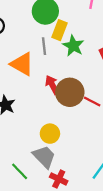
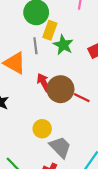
gray trapezoid: (44, 157) -> (60, 147), moved

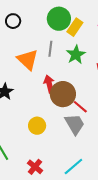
yellow rectangle: (50, 30) -> (75, 27), moved
gray trapezoid: (60, 147) -> (75, 124), moved

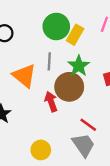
brown circle: (63, 94) -> (69, 87), moved

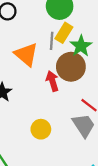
yellow rectangle: (75, 35) -> (64, 33), moved

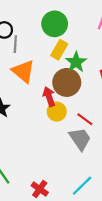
gray line: (52, 41) -> (15, 44), moved
yellow circle: (41, 129) -> (57, 112), moved

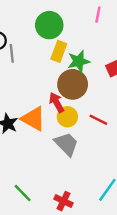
green star: (76, 62) -> (79, 61), turned 30
orange triangle: (23, 71) -> (33, 119), moved
gray trapezoid: (80, 139) -> (66, 144), moved

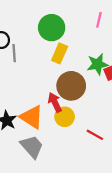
green star: (79, 61) -> (97, 64), moved
red line: (98, 120) -> (95, 135), moved
gray trapezoid: (66, 144) -> (32, 147), moved

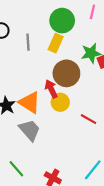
green circle: (52, 28) -> (62, 21), moved
gray line: (14, 53) -> (28, 42), moved

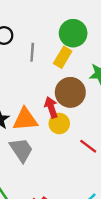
orange triangle: (30, 102) -> (25, 119), turned -45

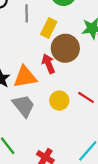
yellow rectangle: (63, 57) -> (49, 28), moved
yellow circle: (59, 124) -> (59, 101), moved

